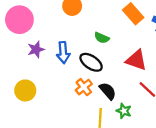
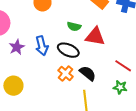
red triangle: (136, 60) -> (95, 36), moved
green star: (124, 111) -> (120, 87), moved

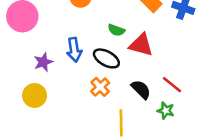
purple star: (17, 47) -> (43, 62), moved
black semicircle: (88, 73) -> (141, 89), moved

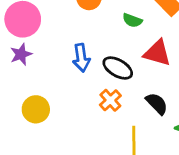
green semicircle: (116, 30) -> (132, 20), moved
purple star: (43, 62) -> (21, 54), moved

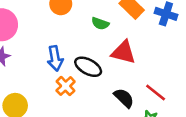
orange cross: (110, 100) -> (66, 86), moved

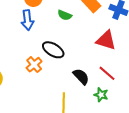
red triangle: (123, 52) -> (106, 40), moved
blue arrow: (55, 58) -> (27, 20), moved

